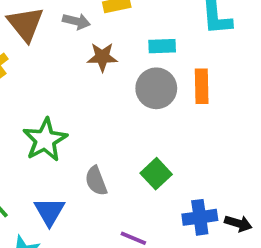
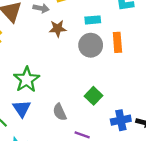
gray semicircle: (96, 181) -> (60, 112), moved
blue triangle: (49, 211) -> (22, 109), moved

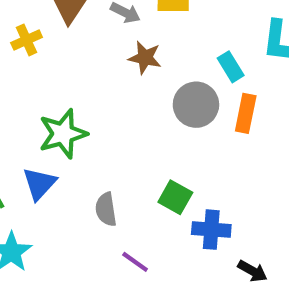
cyan rectangle: (93, 20) -> (231, 67), moved, turned 48
green square: (93, 96) -> (175, 197), turned -30
blue cross: (121, 120) -> (211, 230), moved

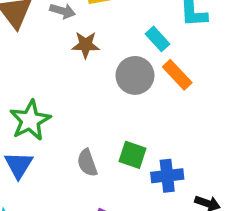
orange rectangle: (246, 113) -> (177, 75), turned -44
gray semicircle: (106, 209) -> (87, 163), moved

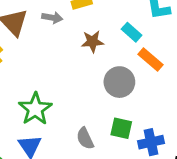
brown star: (86, 45) -> (92, 41), moved
gray circle: (135, 75) -> (119, 82), moved

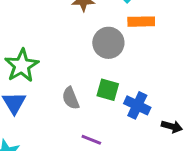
orange rectangle: (151, 60) -> (141, 22), turned -45
blue cross: (151, 142) -> (137, 105), turned 35

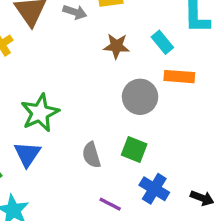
blue cross: (137, 105) -> (154, 189), moved

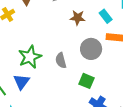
gray semicircle: (91, 155) -> (61, 60), moved

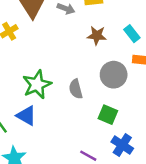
blue triangle: (21, 82) -> (26, 116), turned -36

